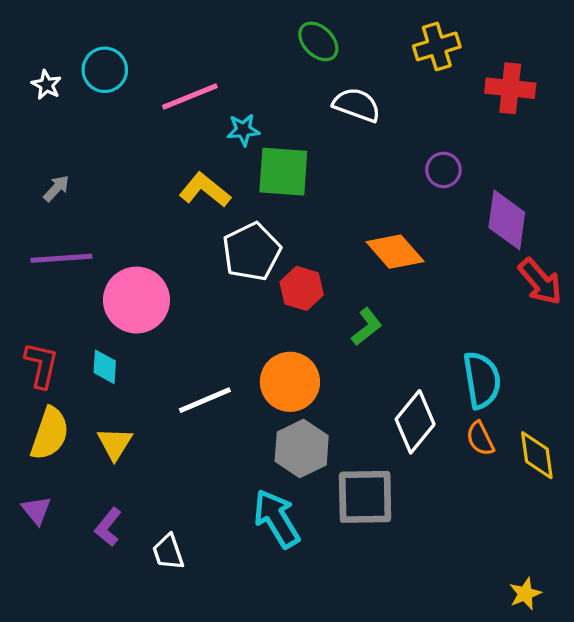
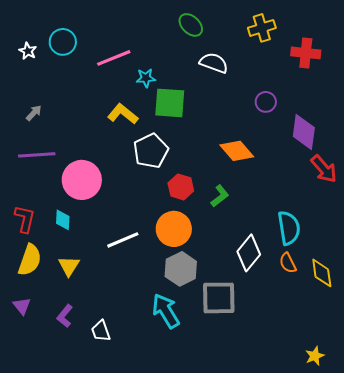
red hexagon: (302, 288) -> (181, 187), moved

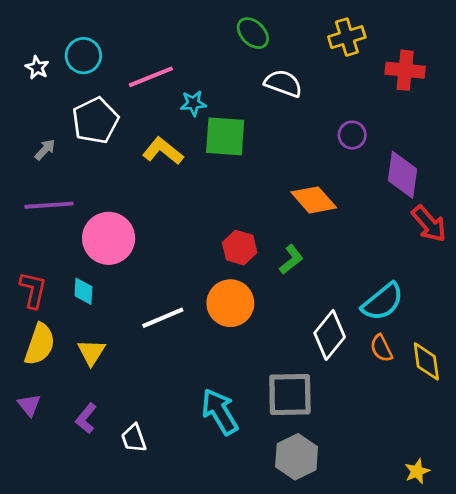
white pentagon: (151, 151) -> (95, 120), moved
cyan semicircle: (289, 228) -> (383, 302), turned 60
gray hexagon: (181, 269) -> (297, 457), moved

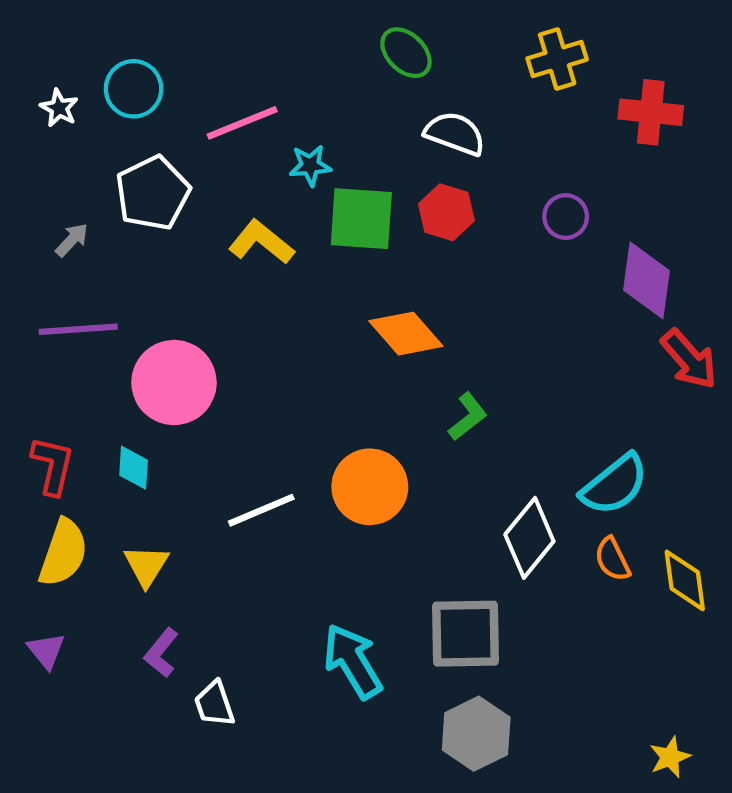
orange diamond: (314, 200) -> (406, 334), moved
red hexagon: (240, 248) -> (446, 212), moved
purple L-shape: (86, 418) -> (161, 653), moved

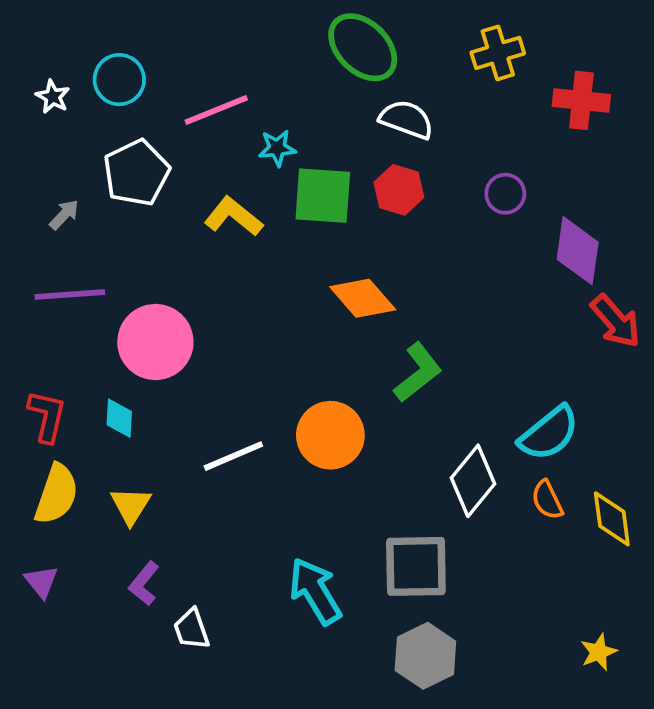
green ellipse: (406, 53) -> (363, 47), size x1.5
green L-shape: (468, 417) -> (418, 372), size x1.4
yellow star: (670, 757) -> (599, 652), moved

